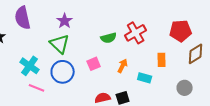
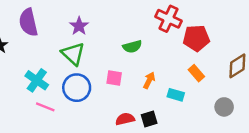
red pentagon: (181, 31) -> (196, 38), moved
red cross: (136, 33) -> (169, 19), moved, turned -35
orange rectangle: (162, 60) -> (196, 73), turned -40
pink square: (94, 64) -> (114, 78), turned 32

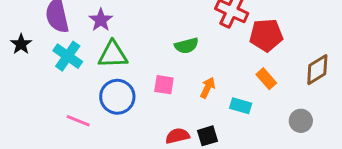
purple star: (79, 26) -> (101, 20), moved
green triangle: (73, 54) -> (113, 55), turned -45
cyan cross: (37, 80) -> (68, 56), moved

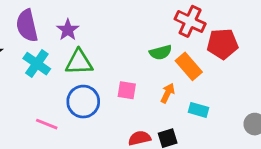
green semicircle: (187, 46) -> (161, 52), moved
orange rectangle: (266, 79) -> (189, 66), moved, size x1.4

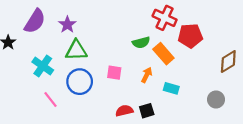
purple semicircle: (27, 26) -> (35, 21), turned -135
cyan cross: (37, 64) -> (43, 66), moved
pink line: (47, 124) -> (51, 99), turned 30

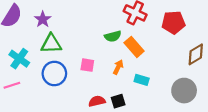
red pentagon: (190, 36) -> (173, 22), moved
pink line: (51, 99) -> (12, 85), moved, turned -70
gray circle: (216, 99) -> (184, 91), size x1.5

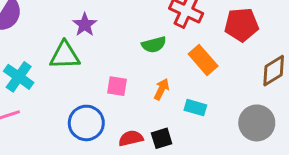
purple star: (43, 19) -> (85, 25), moved
orange rectangle: (134, 47) -> (203, 60), moved
blue circle: (54, 74) -> (86, 123), moved

